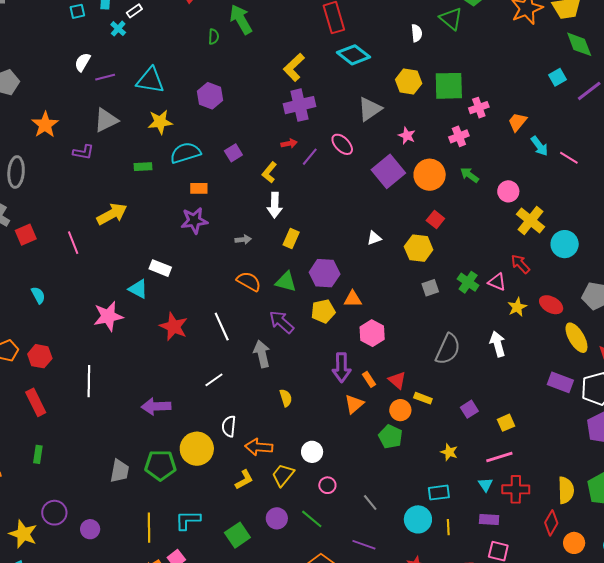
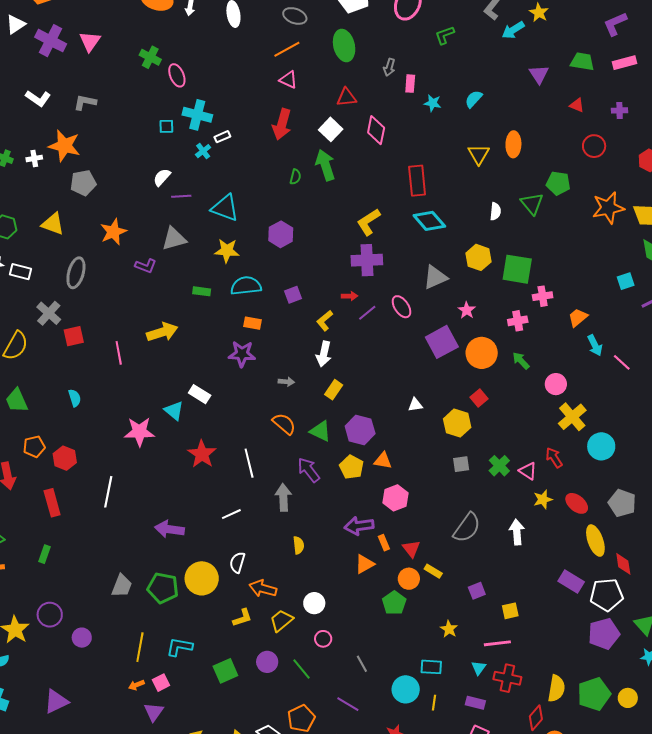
yellow pentagon: (323, 311) -> (352, 467), turned 30
purple arrow: (342, 368) -> (359, 526), turned 72

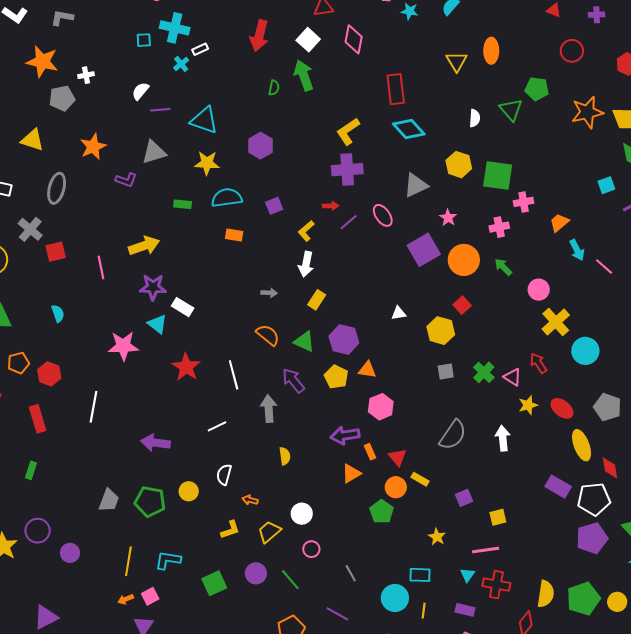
white cross: (34, 158) -> (86, 75), moved
purple star: (242, 354) -> (153, 287), moved
yellow circle: (202, 578) -> (189, 491), size x0.6
orange arrow: (263, 588) -> (250, 500), size x0.6

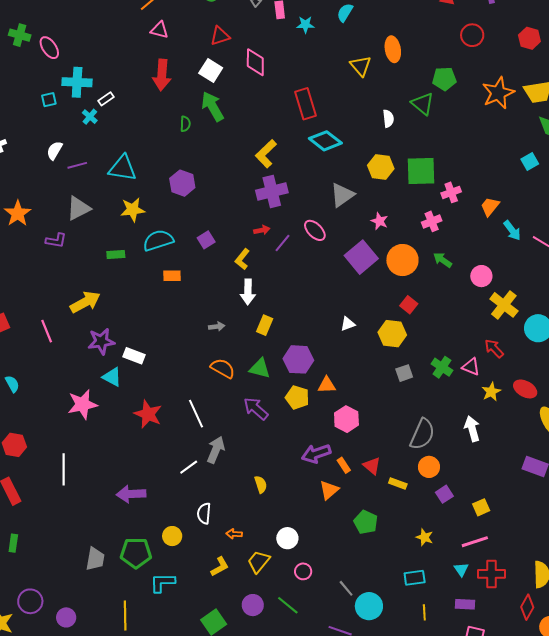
gray arrow: (269, 409) -> (216, 450), moved, turned 36
orange circle: (396, 487) -> (429, 467), moved
cyan L-shape: (168, 560) -> (163, 583), moved
cyan circle: (395, 598) -> (369, 606), moved

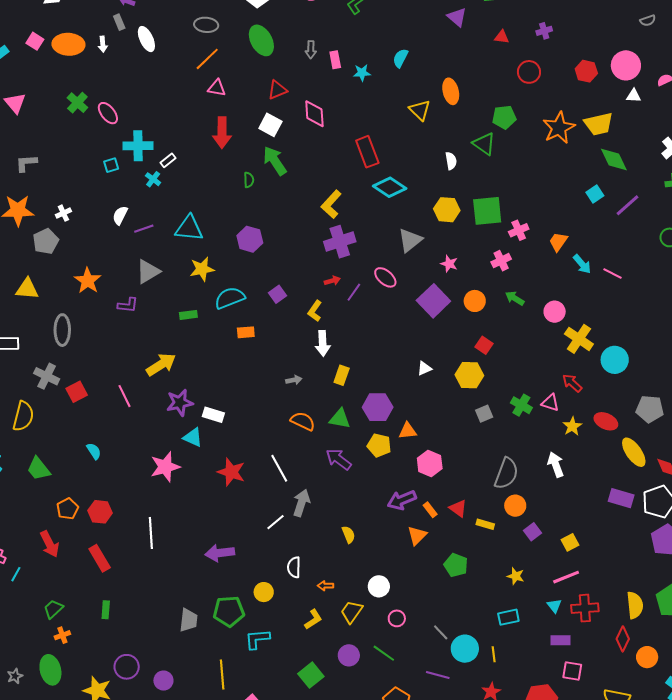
green cross: (20, 35) -> (77, 103), turned 30
orange circle: (402, 260) -> (475, 301), size x0.7
yellow line: (424, 612) -> (494, 654), moved

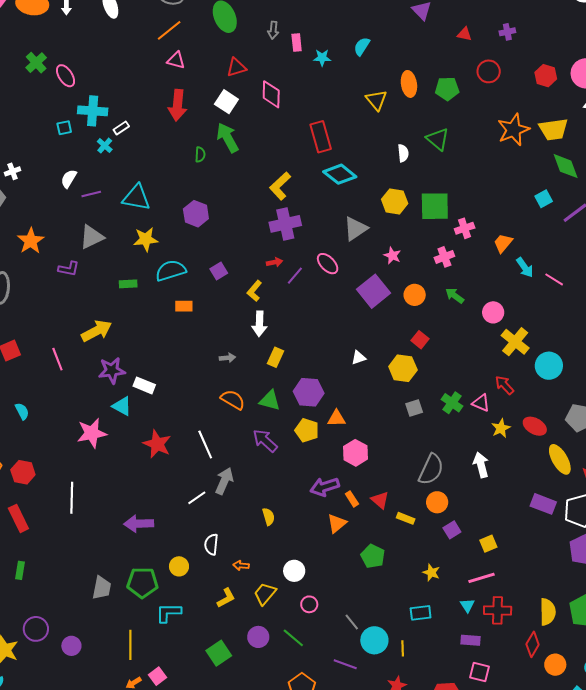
green pentagon: (504, 117) -> (447, 89), moved

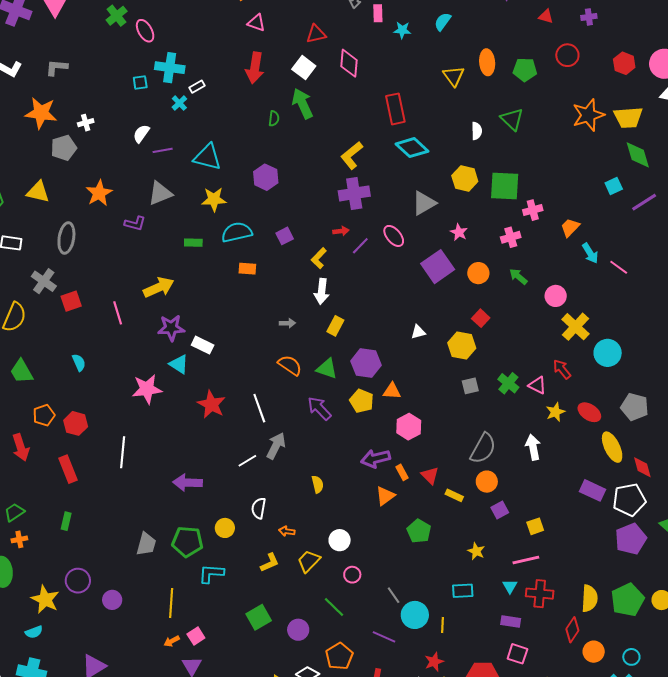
purple circle: (258, 637) -> (298, 630), moved

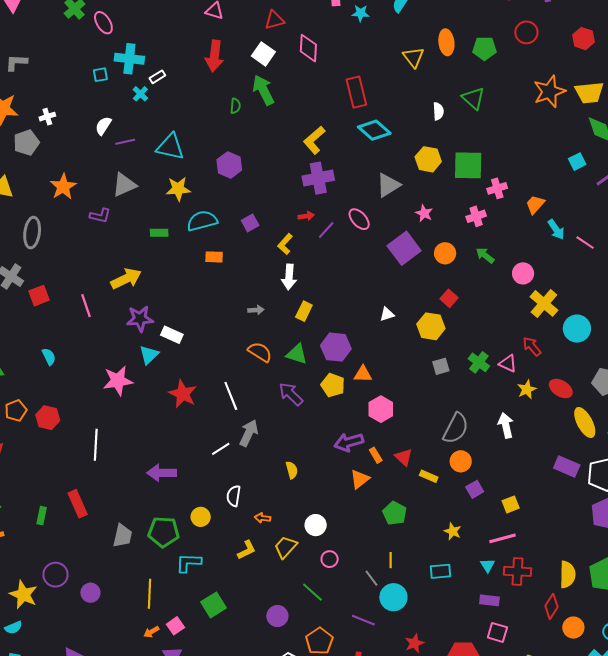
cyan triangle: (179, 364) -> (149, 355), turned 45
red rectangle: (68, 469) -> (78, 504), moved
green square: (259, 617) -> (213, 605), moved
yellow line: (442, 625) -> (391, 560), moved

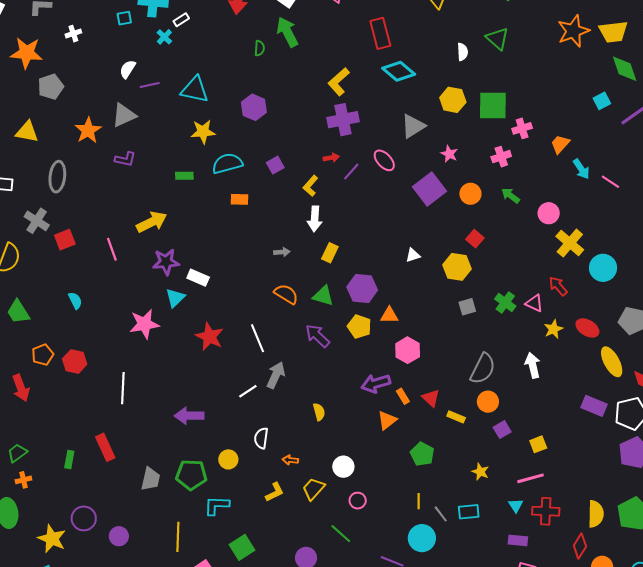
white cross: (47, 117) -> (73, 34), moved
gray triangle: (124, 185) -> (124, 115), moved
gray line: (371, 578) -> (441, 514), moved

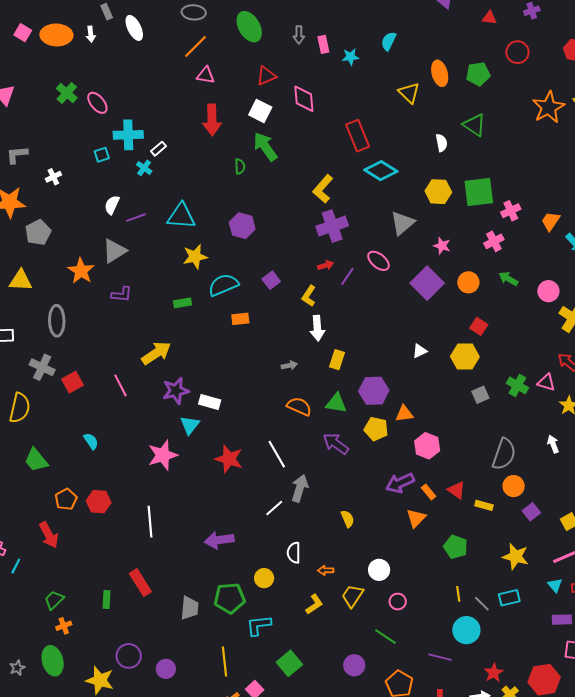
white arrow: (533, 365) -> (553, 444), size x0.7
yellow star: (480, 472) -> (516, 556), size x1.5

